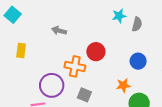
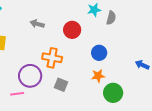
red circle: (96, 52) -> (72, 30), moved
blue circle: (138, 61) -> (99, 53), moved

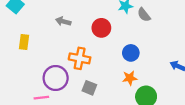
gray semicircle: (111, 18) -> (144, 15), turned 128

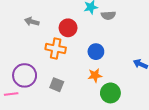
gray semicircle: (144, 15) -> (108, 15), turned -56
orange cross: (80, 58) -> (56, 48), moved

